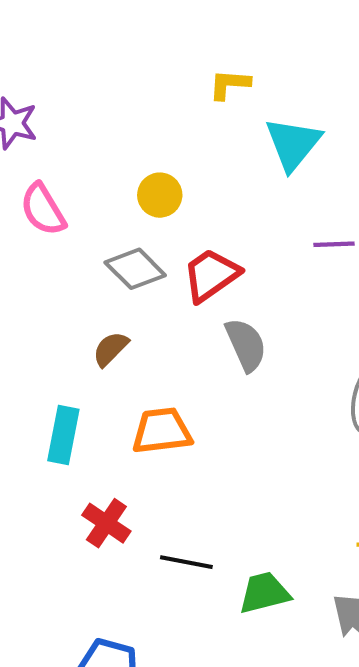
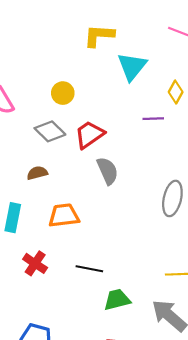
yellow L-shape: (229, 84) -> (99, 36), size x1.4
brown semicircle: (111, 349) -> (37, 173), turned 30
black line: (186, 562) -> (89, 269), moved

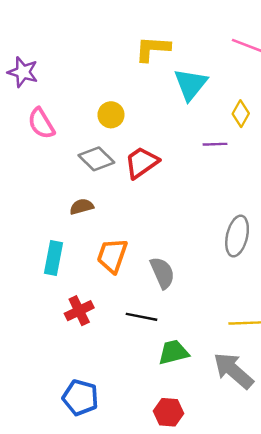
gray semicircle: (107, 171) -> (162, 273), moved
orange trapezoid: (64, 216) -> (112, 256), turned -64
red cross: (35, 263) -> (79, 311), turned 30

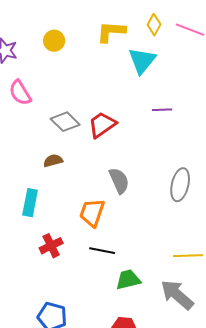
yellow diamond: (241, 114) -> (154, 25), moved
yellow circle: (111, 115) -> (54, 41), moved
orange trapezoid: (112, 256) -> (92, 213), moved
gray semicircle: (162, 273) -> (119, 181), moved

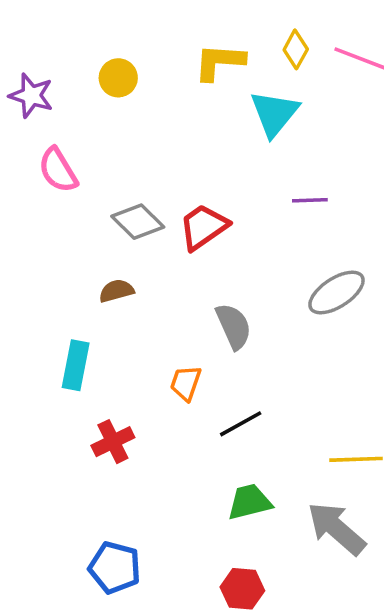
gray ellipse: (180, 185) -> (336, 293), moved, turned 44
orange trapezoid: (92, 213) -> (186, 383), size x0.7
black line: (102, 251) -> (241, 424), moved, turned -40

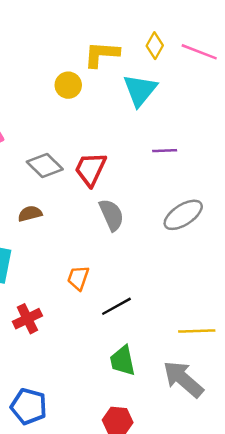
yellow circle: (118, 78) -> (68, 85), moved
red trapezoid: (203, 227) -> (90, 169), turned -30
gray semicircle: (234, 326) -> (111, 215), moved
green trapezoid: (250, 502) -> (123, 361), turned -88

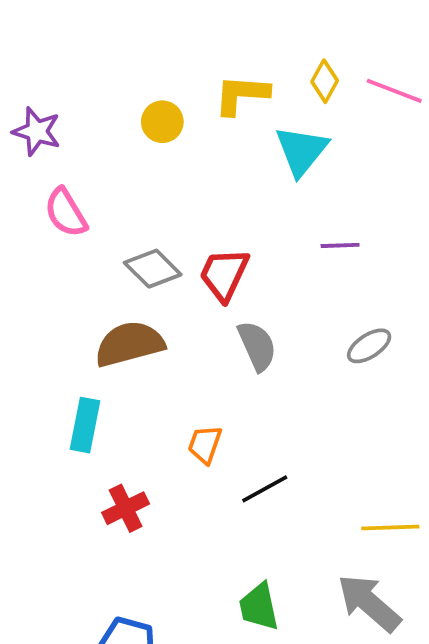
yellow circle: (68, 85) -> (162, 122), moved
brown semicircle: (30, 214) -> (129, 344), size x1.8
gray ellipse: (183, 215) -> (369, 346), size x0.7
green trapezoid: (123, 361) -> (259, 607), moved

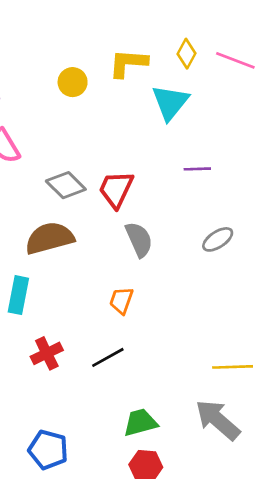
orange trapezoid: (205, 444) -> (121, 300), moved
black line: (265, 489) -> (108, 357), moved
green trapezoid: (259, 607) -> (140, 423), turned 87

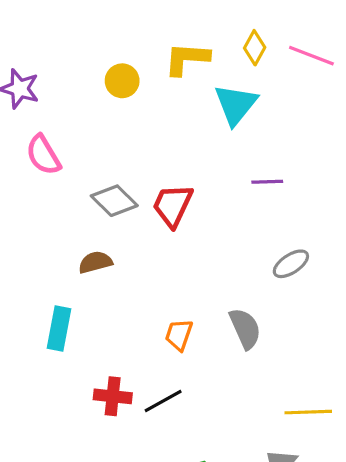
brown semicircle: (50, 238) -> (95, 262), size x0.6
gray semicircle: (139, 239) -> (245, 328), moved
red cross: (47, 353) -> (113, 396), moved, turned 32

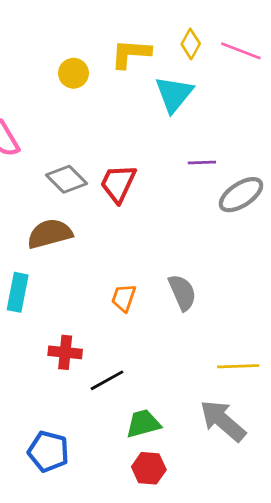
brown semicircle: (95, 262) -> (50, 234), size x1.5
gray ellipse: (291, 264) -> (241, 195), moved, size x1.4
black line: (163, 401) -> (107, 380), moved

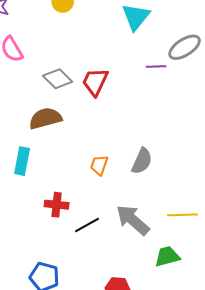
gray ellipse: (241, 195) -> (185, 47), moved
gray semicircle: (182, 292) -> (142, 161), turned 48
gray arrow: (223, 421) -> (133, 220), moved
green trapezoid: (143, 424) -> (167, 256), moved

